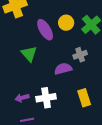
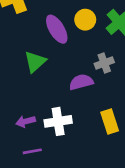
green triangle: (29, 54) -> (35, 62), turned 30

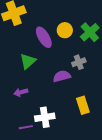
purple arrow: (26, 121) -> (21, 92), moved
white cross: (58, 121) -> (45, 117), moved

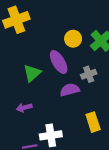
purple ellipse: (44, 37) -> (59, 62), moved

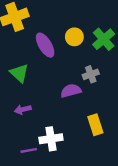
purple ellipse: (59, 62) -> (45, 45), moved
green triangle: (32, 73) -> (19, 73), moved, turned -36

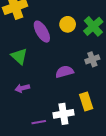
gray cross: (91, 74) -> (92, 59), moved
white cross: (51, 139) -> (63, 114), moved
purple line: (29, 150) -> (39, 122), moved

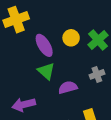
green triangle: (19, 56) -> (46, 71), moved
purple arrow: (22, 88) -> (24, 105), size x1.5

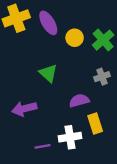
purple ellipse: (44, 45) -> (48, 23), moved
purple semicircle: (68, 87) -> (79, 101), moved

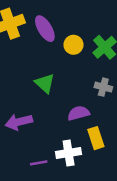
gray cross: (102, 77) -> (103, 87), turned 35

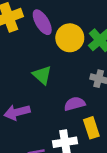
yellow circle: (73, 45) -> (70, 38), size x1.5

